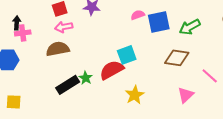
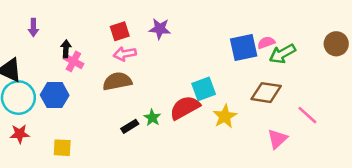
pink semicircle: (138, 15) -> (266, 43), moved
pink cross: (23, 33) -> (73, 61), turned 35
black rectangle: (68, 85) -> (130, 126), size x0.6
yellow star: (135, 95) -> (225, 116), moved

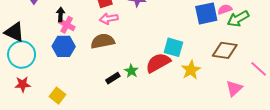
cyan square: (204, 89) -> (173, 47), turned 36
blue hexagon: (55, 95) -> (64, 46), moved
yellow square: (62, 148) -> (57, 96), turned 35

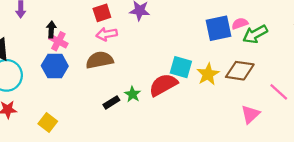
yellow star: (191, 70) -> (208, 74), moved

